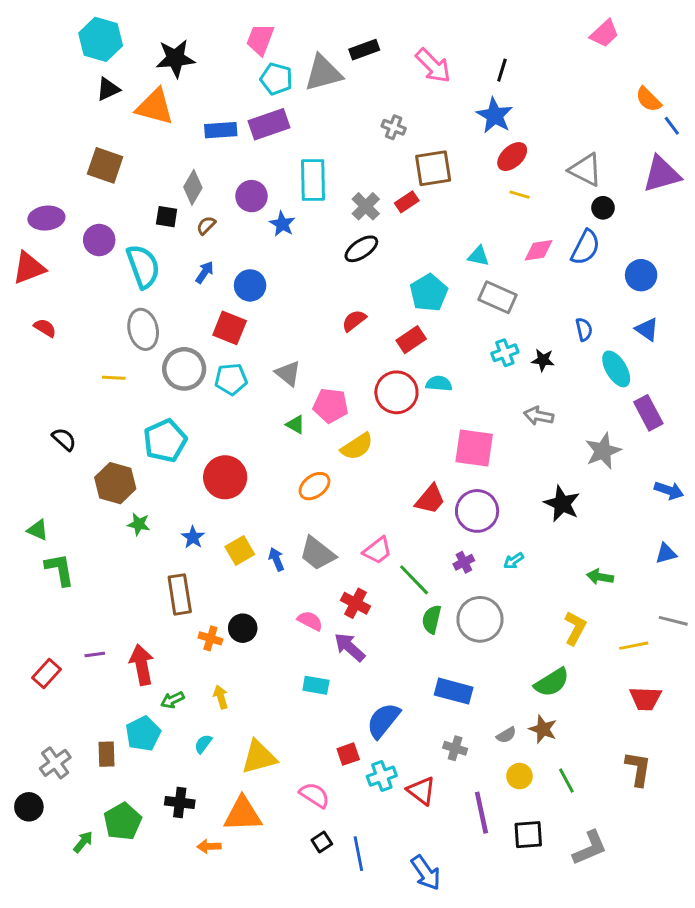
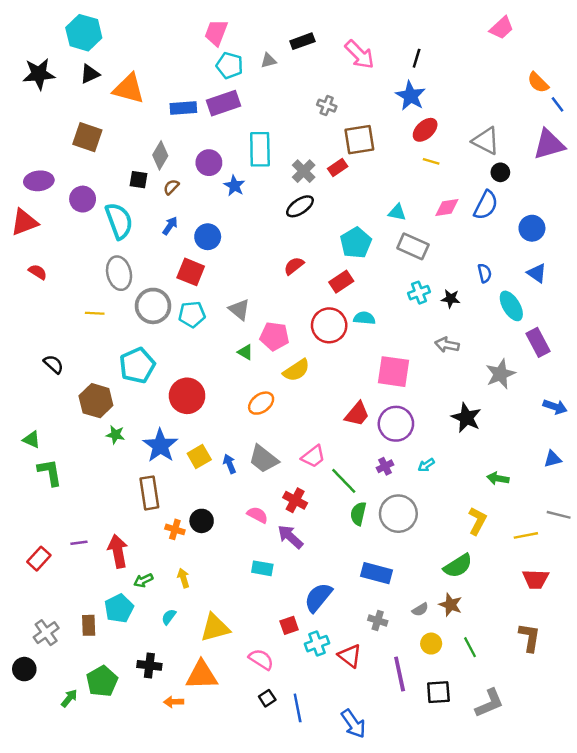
black star: (175, 58) -> (39, 74), moved
gray triangle: (323, 73) -> (268, 61), size x0.5
blue star: (193, 537) -> (160, 446), size x1.8

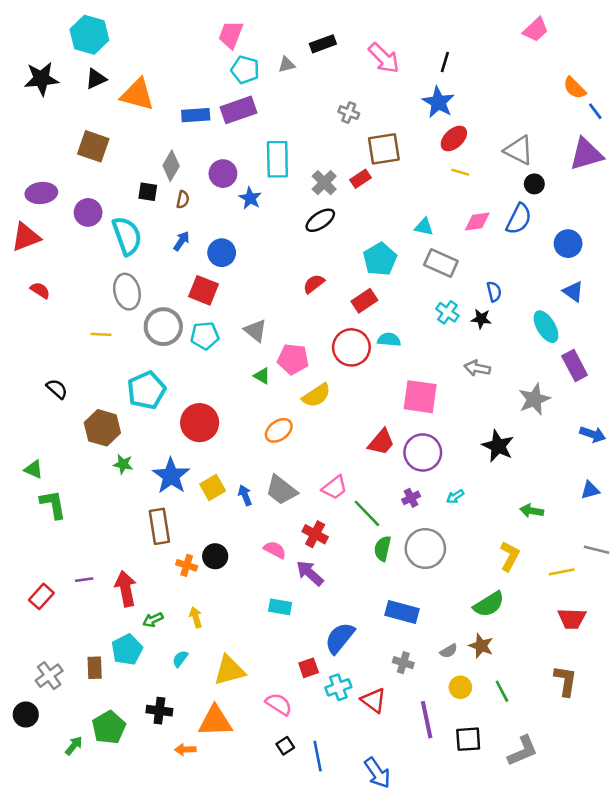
brown semicircle: (171, 187) -> (183, 199), turned 147
blue semicircle: (485, 273) -> (494, 292), moved
cyan cross: (419, 293) -> (447, 312), turned -35

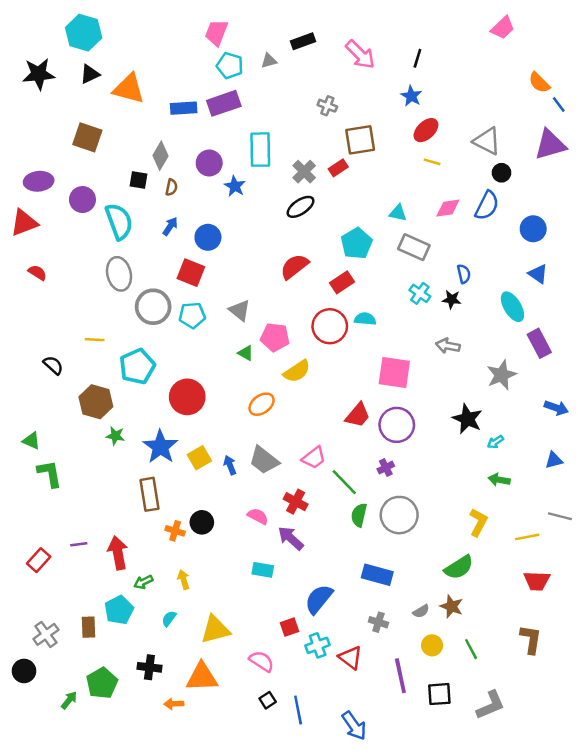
blue star: (438, 102) -> (411, 96), size x0.7
red semicircle: (314, 284) -> (294, 267), size x1.4
yellow line: (101, 334) -> (95, 340), moved
cyan arrow: (455, 497) -> (495, 442), moved

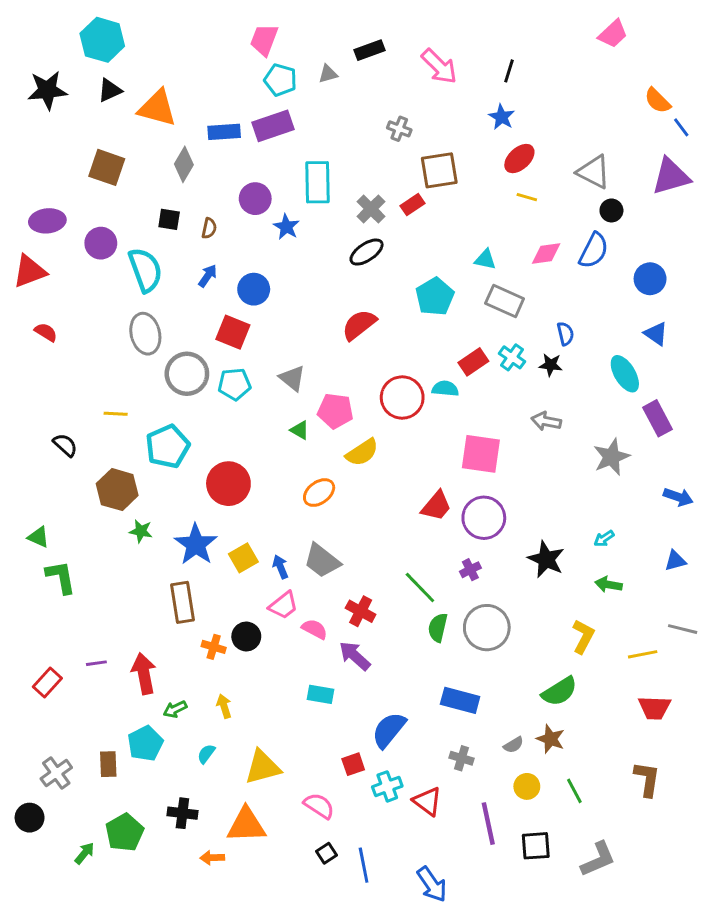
gray diamond: (160, 156) -> (184, 164), moved
red rectangle: (342, 282) -> (473, 362), moved
black star: (467, 419) -> (546, 559), moved
pink trapezoid: (314, 458) -> (283, 605), moved

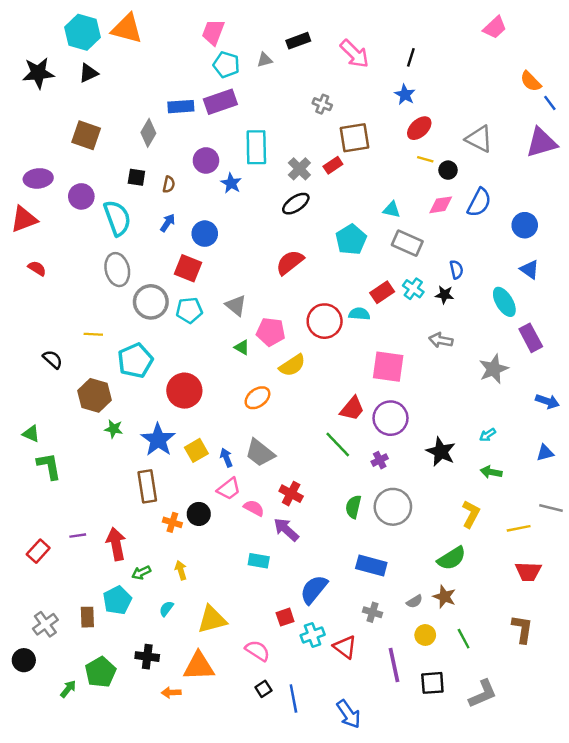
orange triangle: (157, 108) -> (127, 29), moved
black circle: (611, 210) -> (448, 170), moved
green line: (420, 588) -> (338, 444), moved

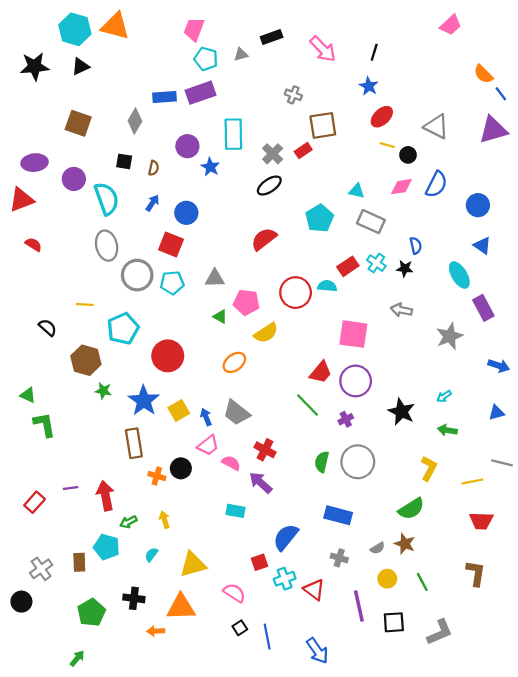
gray triangle: (236, 305) -> (215, 278), turned -40
cyan pentagon: (117, 600) -> (107, 547), turned -30
green arrow: (68, 689) -> (77, 658), moved

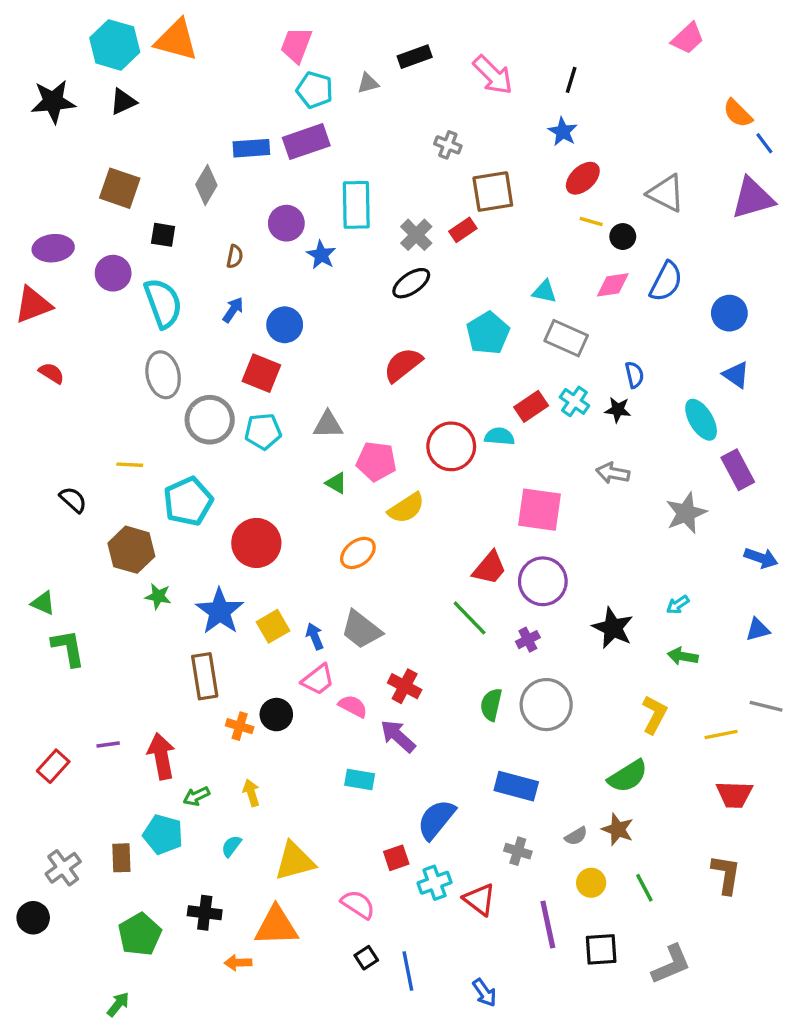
black square: (124, 161) -> (163, 235), moved
blue arrow: (317, 651) -> (485, 993), size x0.7

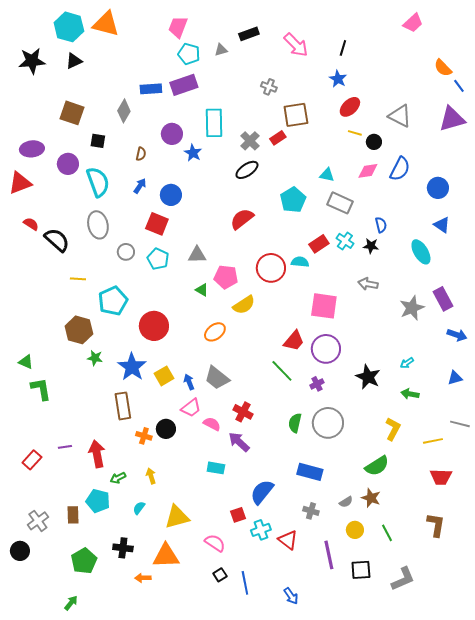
gray circle: (210, 420) -> (126, 252), size x0.6
cyan pentagon: (263, 431) -> (158, 259), turned 30
purple rectangle: (738, 470) -> (443, 299), moved
black semicircle: (73, 500) -> (57, 240), moved, size x1.5

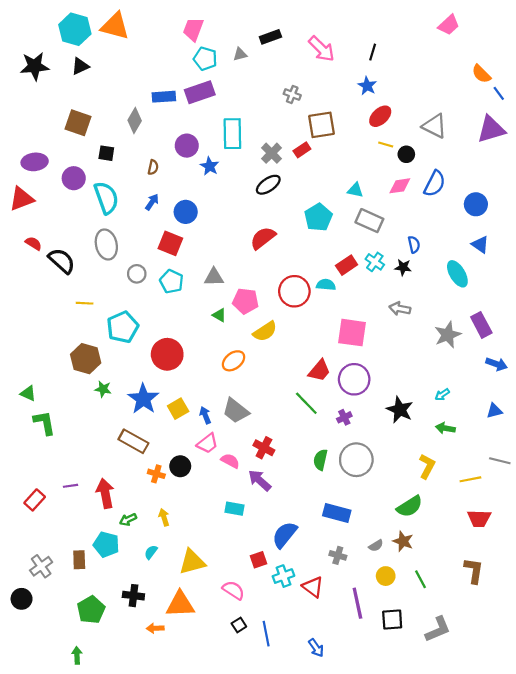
brown rectangle: (123, 406) -> (133, 441), turned -52
green arrow: (71, 603) -> (77, 655), turned -42

